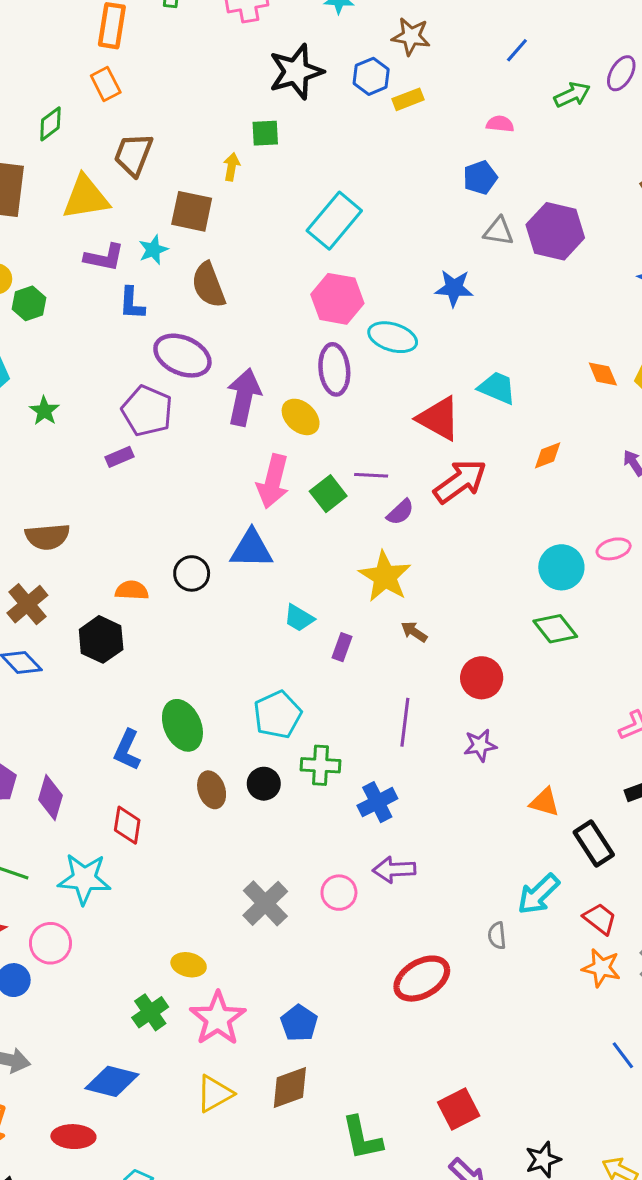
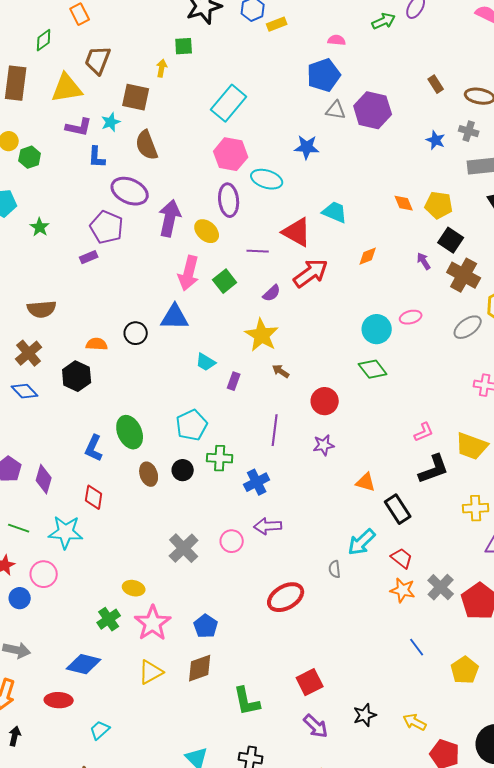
blue pentagon: (480, 178) -> (324, 75), size x1.5
purple line: (371, 475) -> (258, 251), moved

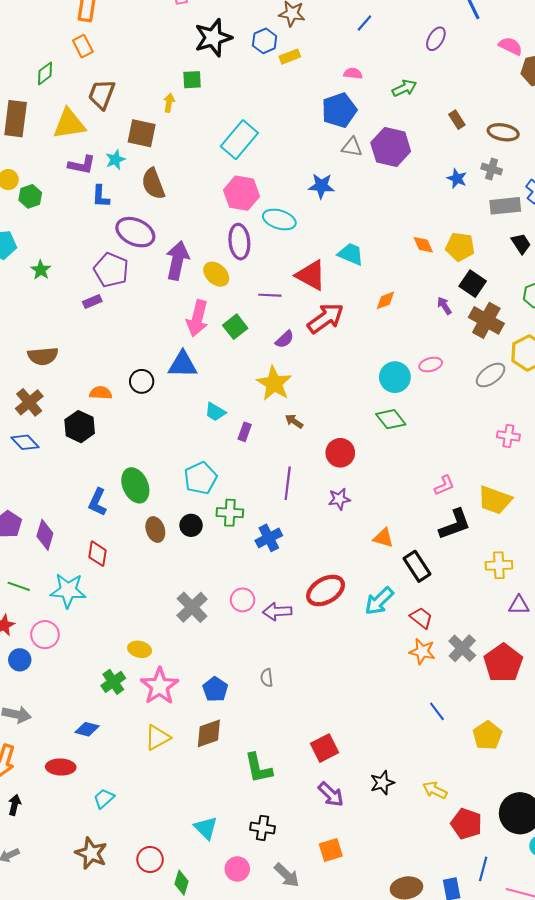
green arrow: (384, 21) -> (404, 88), moved
purple arrow: (268, 526) -> (277, 611), moved
gray semicircle: (335, 569) -> (267, 678), moved
red ellipse: (286, 597) -> (326, 590), moved
blue diamond: (84, 664) -> (87, 729), size x0.7

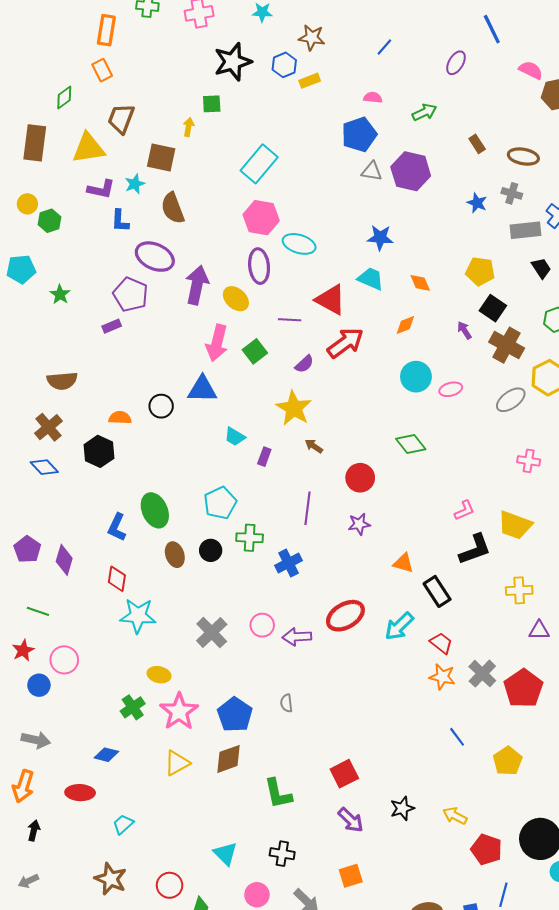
blue star: (321, 186) -> (380, 238), moved
orange diamond: (423, 245) -> (420, 283), moved
cyan circle: (395, 377) -> (416, 377), moved
cyan star: (68, 590) -> (138, 616), moved
blue pentagon: (215, 689) -> (235, 715), size x1.4

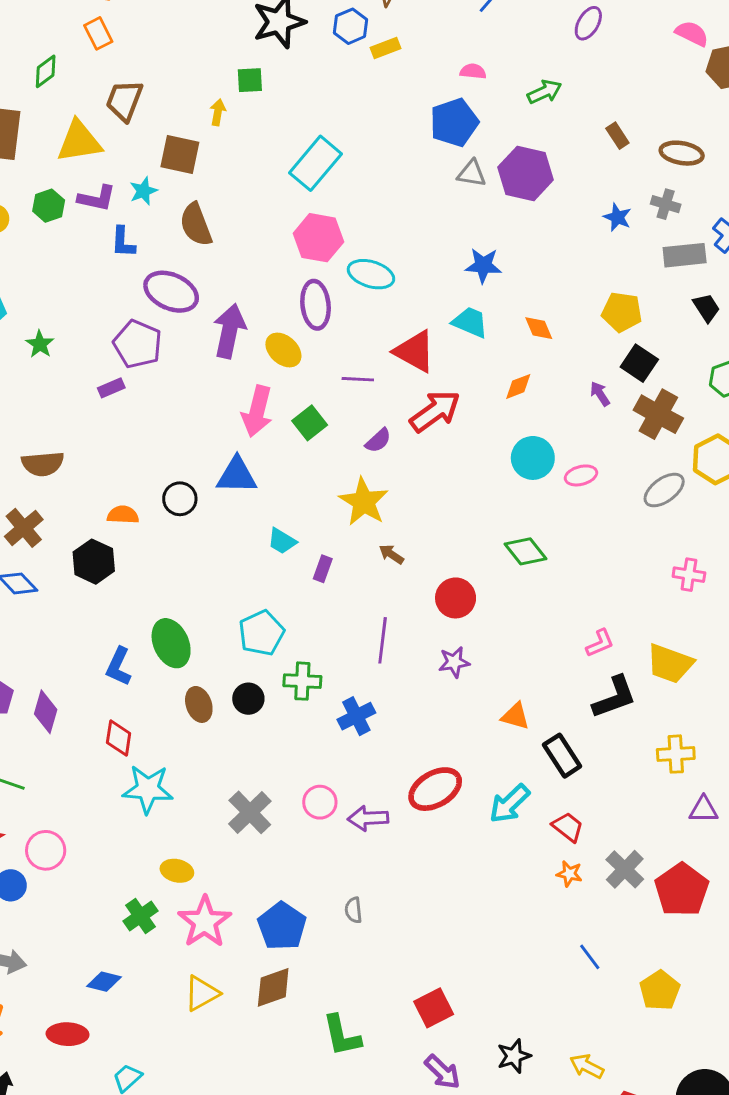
green hexagon: (49, 221) -> (49, 206), moved
orange star: (442, 677) -> (569, 874), size x0.7

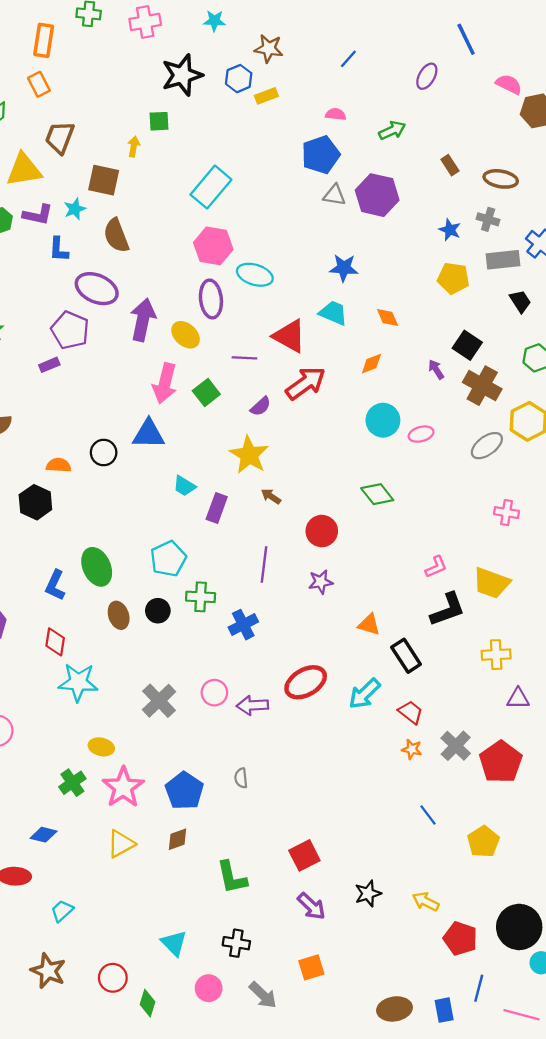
yellow pentagon: (622, 312) -> (453, 278), moved
purple rectangle: (323, 569) -> (217, 508), size x1.4
brown diamond: (273, 987) -> (177, 839), size x0.7

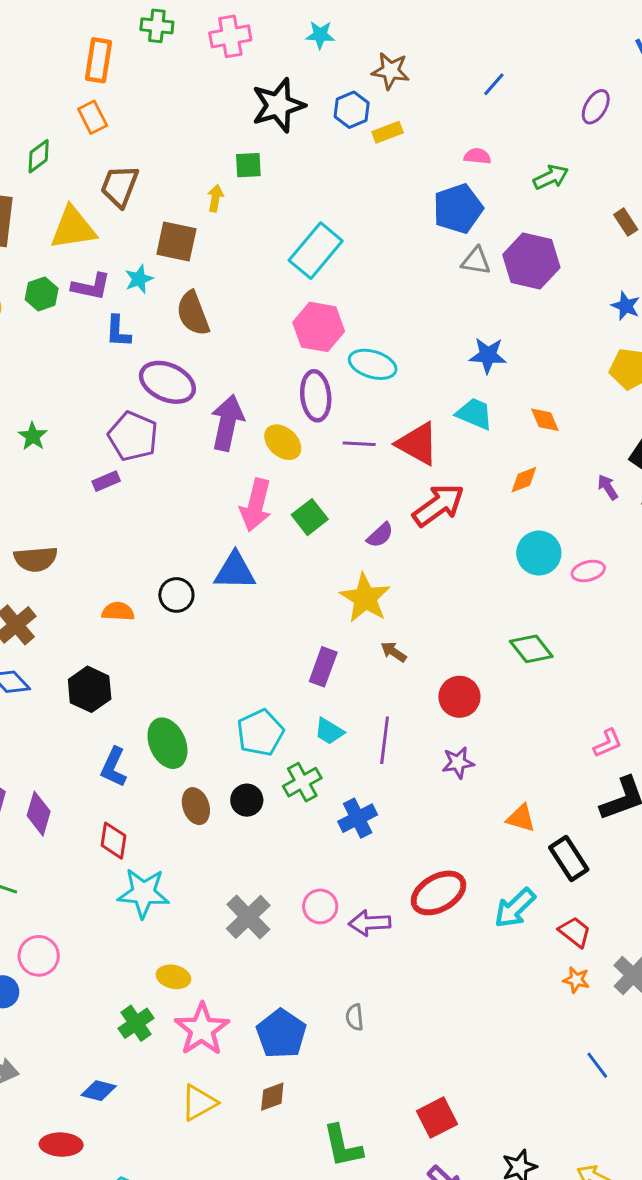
purple line: (244, 358) -> (359, 444), moved
cyan trapezoid: (184, 486) -> (329, 731), moved
black hexagon: (35, 502) -> (90, 689), moved
green cross: (201, 597) -> (302, 782), turned -32

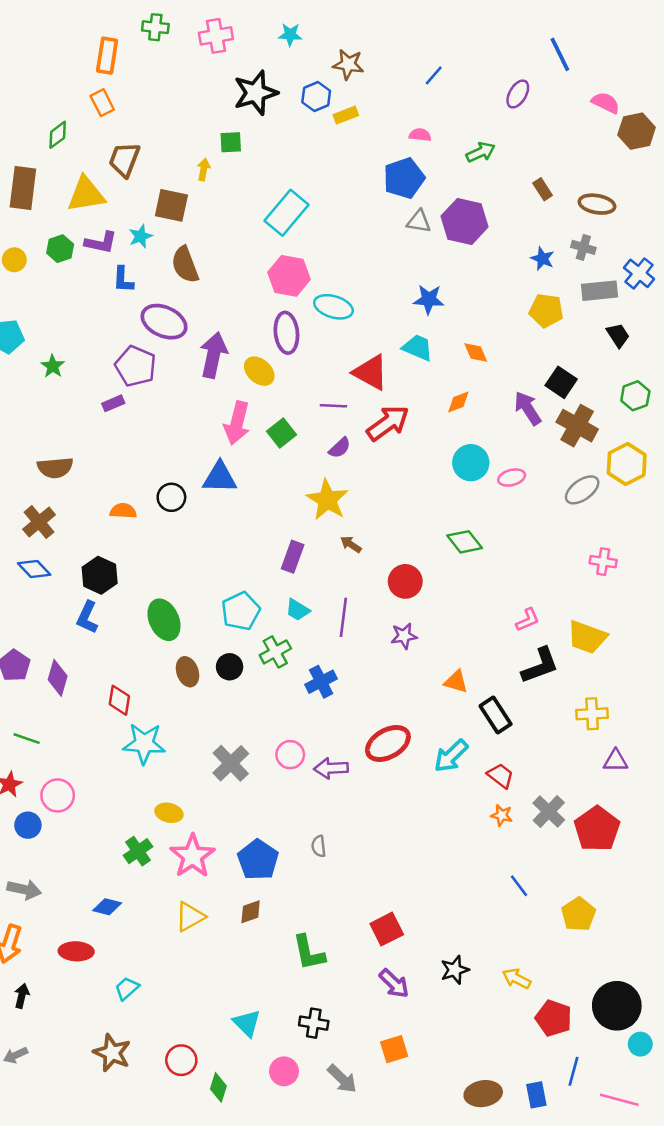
purple line: (359, 444) -> (333, 406), moved
purple arrow: (608, 487) -> (528, 408), size x1.6
blue L-shape: (114, 767) -> (87, 617), moved

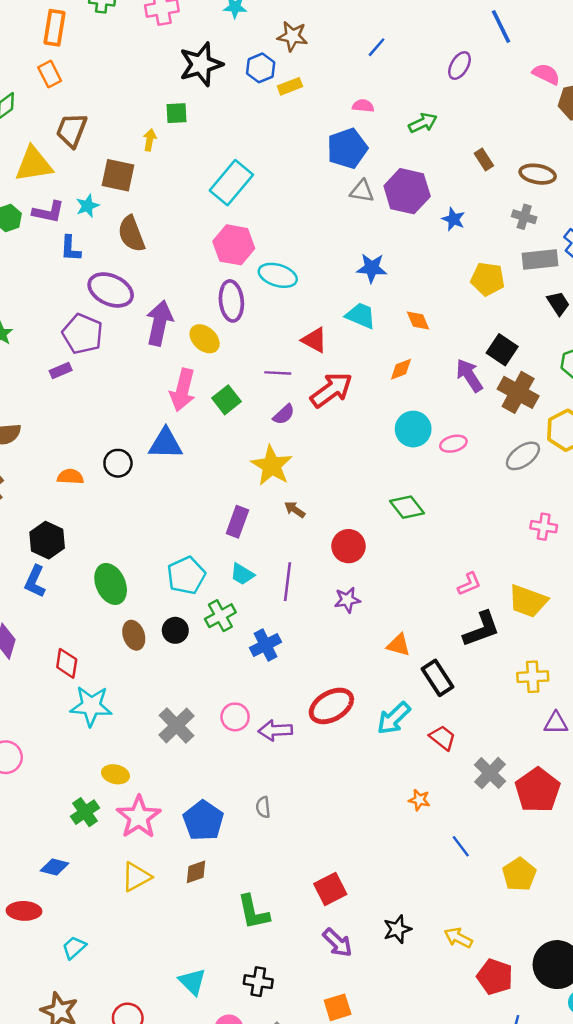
blue star: (543, 259) -> (453, 219), moved
red triangle: (371, 372) -> (314, 340), size x0.7
orange star: (502, 815) -> (419, 800), moved

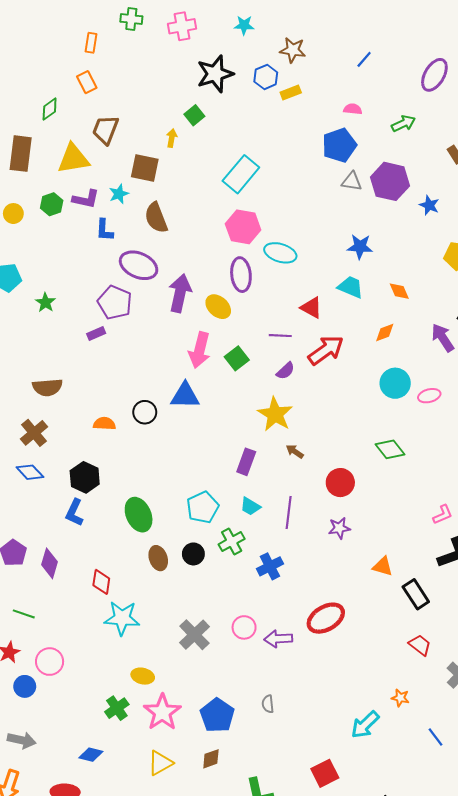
orange rectangle: (54, 28) -> (91, 43), size x0.7
purple ellipse: (460, 66) -> (434, 75), size x1.4
green square: (176, 113) -> (194, 115), turned -36
cyan arrow: (394, 718) -> (365, 725), moved

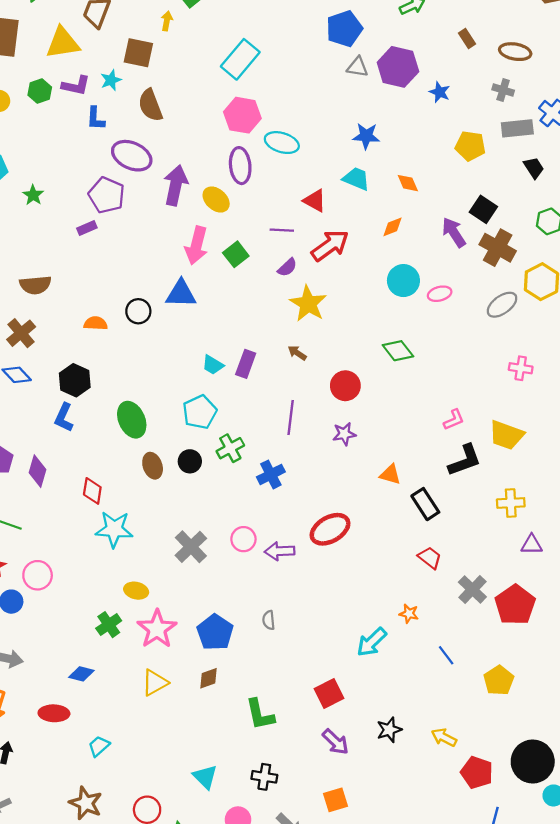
yellow star: (275, 414) -> (308, 304), moved
cyan trapezoid: (250, 506) -> (213, 365), moved

